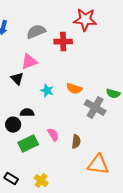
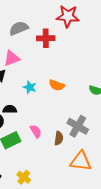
gray cross: (95, 108) -> (78, 126), moved

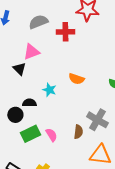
cyan star: (30, 87) -> (49, 90), moved
pink semicircle: (36, 131) -> (51, 135), moved

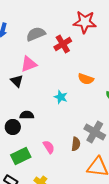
red cross: (65, 32) -> (63, 44), turned -30
orange semicircle: (76, 79) -> (86, 79), moved
cyan star: (49, 90) -> (61, 97), moved
green rectangle: (30, 134) -> (21, 156), moved

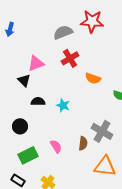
gray semicircle: (36, 34) -> (63, 32), moved
red cross: (63, 44) -> (70, 58), moved
cyan star: (61, 97) -> (63, 105), moved
black semicircle: (27, 115) -> (38, 101), moved

